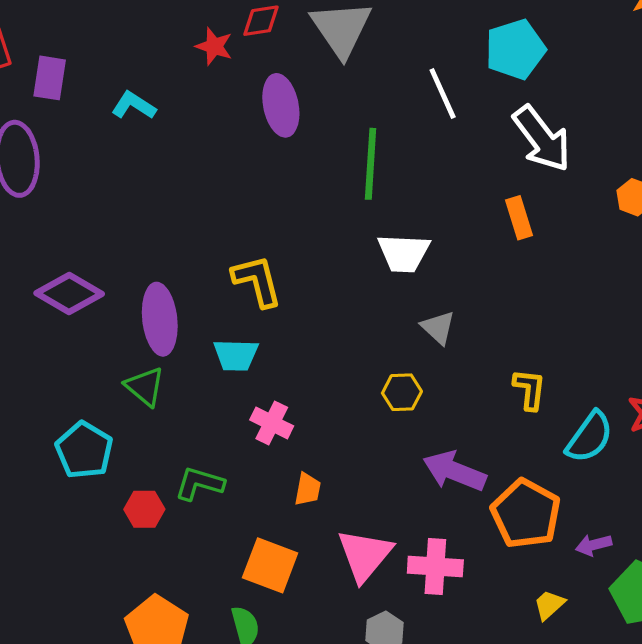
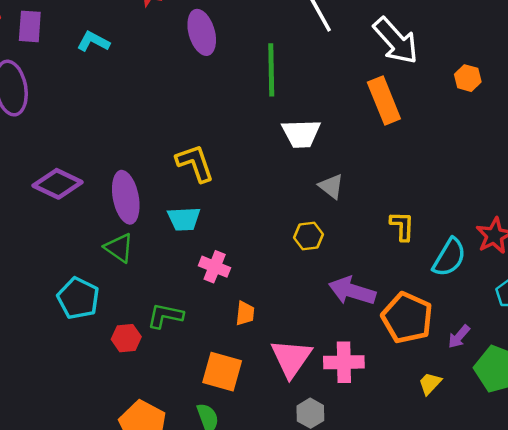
orange rectangle: (519, 218) -> (384, 100), size x1.5
purple arrow: (594, 545) -> (459, 337), turned -30

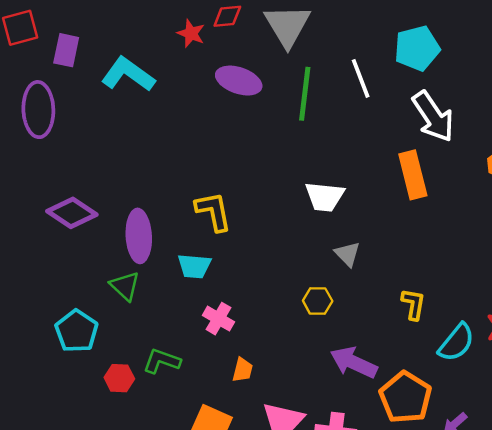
purple ellipse: (202, 32) -> (239, 81), turned -63
cyan L-shape: (93, 42) -> (128, 74), size x1.6
green line: (271, 70) -> (305, 94), moved

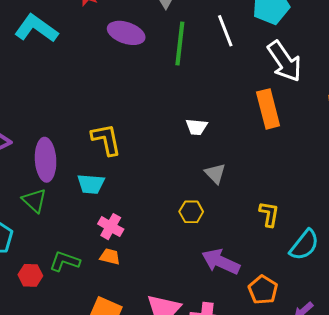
white trapezoid: (325, 197) -> (197, 127), size x0.7
orange trapezoid: (243, 370) -> (110, 257), moved, turned -90
orange pentagon: (405, 397) -> (263, 290), size x0.7

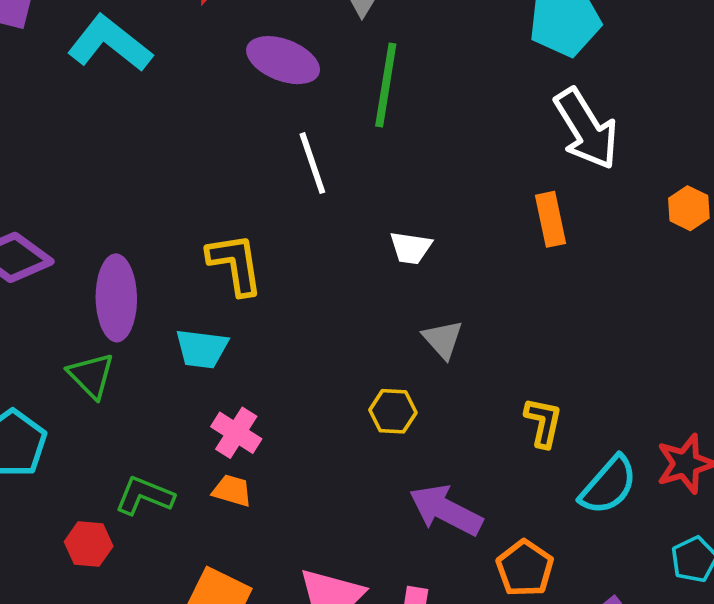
white line: (225, 31) -> (312, 163), moved
orange rectangle: (268, 109) -> (550, 219), size x0.7
red hexagon: (30, 275) -> (89, 544), moved

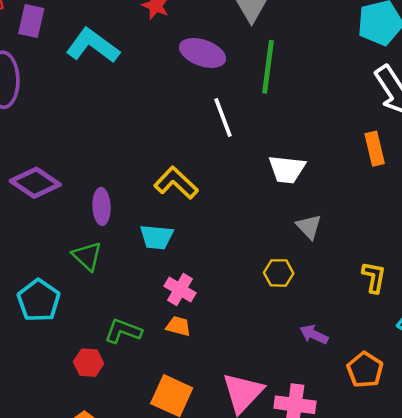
white trapezoid: (411, 248) -> (287, 169), size x1.4
yellow L-shape: (235, 264) -> (176, 183), turned -36
purple ellipse: (116, 298) -> (102, 206), size x0.7
purple arrow: (446, 510) -> (314, 335), size x0.6

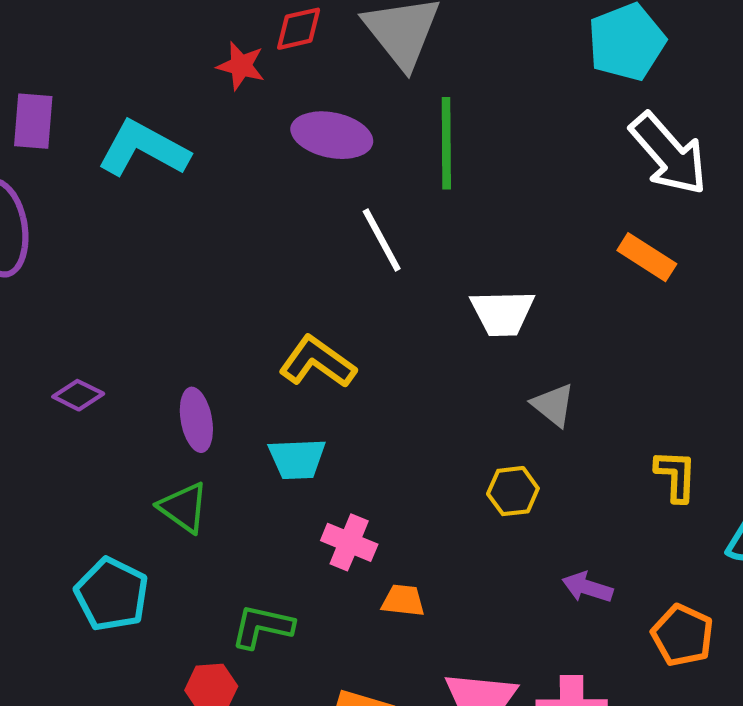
orange rectangle: (375, 149) -> (647, 257), turned -36
purple diamond: (35, 183) -> (78, 395), size x0.6
orange trapezoid: (178, 326) -> (403, 601), moved

